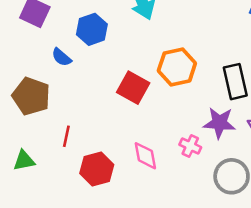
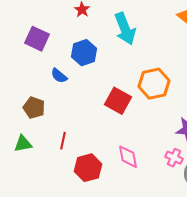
brown pentagon: (31, 96) -> (34, 108), size x0.7
pink cross: (190, 146) -> (174, 158), moved
green triangle: (24, 161) -> (23, 144), moved

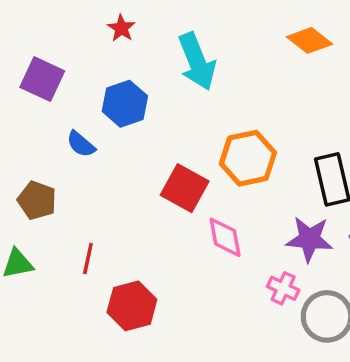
pink diamond: (128, 157) -> (225, 237), moved

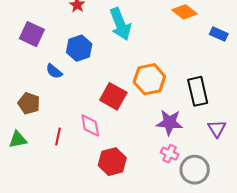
pink diamond: (225, 237) -> (90, 125), moved
purple star: (309, 239) -> (170, 122), moved
red hexagon: (132, 306) -> (112, 162), moved

